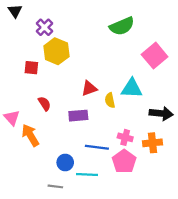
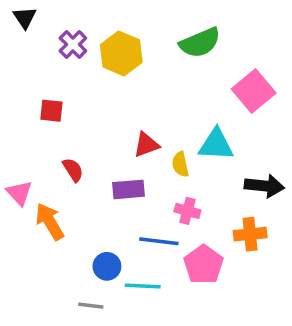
yellow hexagon: (56, 51) -> (121, 53), moved
pink cross: (125, 137) -> (187, 211), moved

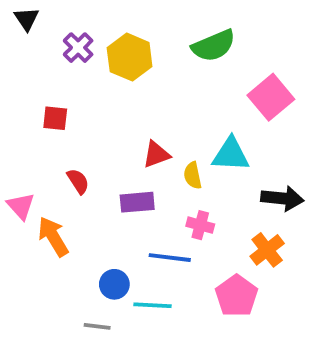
orange cross: (250, 234) -> (267, 250), turned -32
pink pentagon: (204, 265) -> (237, 296), moved

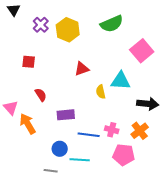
red triangle: (156, 154) -> (82, 69), moved
purple rectangle: (137, 202) -> (66, 115), moved
pink cross: (200, 225) -> (112, 130), moved
pink pentagon: (237, 296) -> (124, 155), turned -30

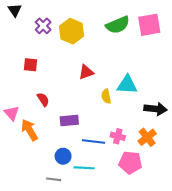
pink square: (142, 51) -> (149, 25), moved, turned 30

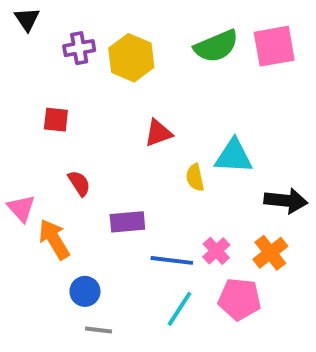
purple cross: (43, 26) -> (79, 48), turned 35
pink cross: (118, 136) -> (216, 251), turned 32
blue circle: (63, 156) -> (85, 291), moved
cyan line: (84, 168) -> (180, 309), moved, turned -60

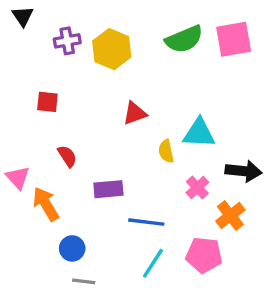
pink cross: (216, 251) -> (197, 187), moved

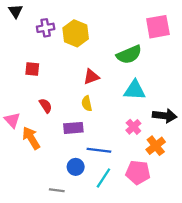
green semicircle: (184, 39) -> (129, 55), moved
yellow semicircle: (166, 151) -> (87, 103), moved
blue circle: (72, 248) -> (76, 167), moved

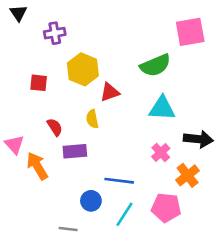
yellow hexagon: (76, 33) -> (83, 69), moved
yellow semicircle: (87, 103) -> (92, 119), moved
purple rectangle: (73, 128) -> (75, 151), moved

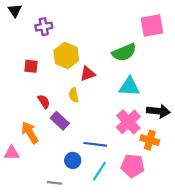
pink triangle: (14, 144) -> (12, 153), moved, turned -49
purple rectangle: (75, 151) -> (60, 121), turned 48
pink cross: (161, 153) -> (128, 122), size x1.6
orange cross: (188, 175) -> (150, 140), turned -36

